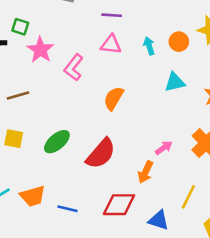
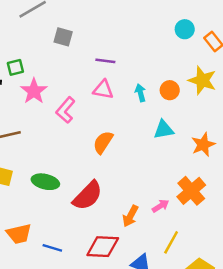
green square: (20, 27) -> (15, 67), turned -35
green ellipse: (57, 142) -> (45, 182), turned 50
pink arrow: (164, 148) -> (160, 206), moved

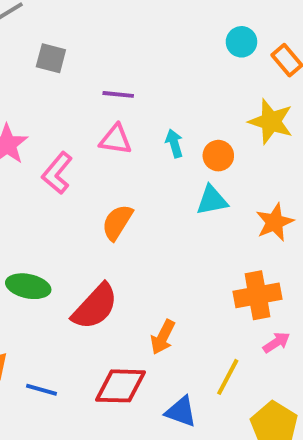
orange circle: (170, 90) -> (218, 156), moved
orange cross: (191, 191) -> (258, 295), turned 32
pink arrow: (160, 206) -> (276, 342), moved

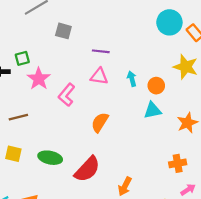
cyan circle: (241, 42) -> (169, 22), size x1.5
orange cross: (258, 295) -> (178, 163), size x0.7

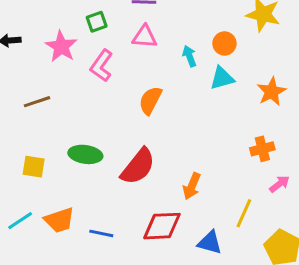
green square: (22, 58) -> (97, 22), moved
cyan arrow: (132, 79) -> (189, 56), moved
yellow square: (13, 154) -> (34, 167), moved

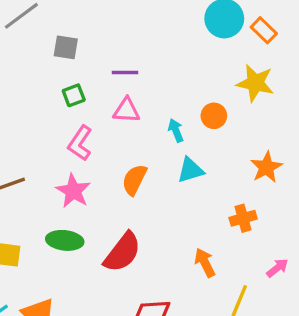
pink star: (61, 46) -> (73, 191), moved
cyan triangle: (222, 78) -> (190, 170), moved
orange cross: (262, 149) -> (243, 218), moved
orange arrow: (192, 186) -> (205, 263), moved, turned 132

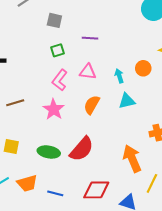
pink triangle: (126, 110) -> (88, 72), moved
green ellipse: (65, 240) -> (49, 152), moved
orange arrow: (205, 263) -> (132, 159), size x1.5

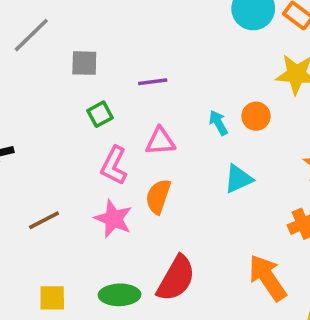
cyan arrow: (119, 76) -> (218, 123), moved
orange semicircle: (92, 105) -> (158, 196), moved

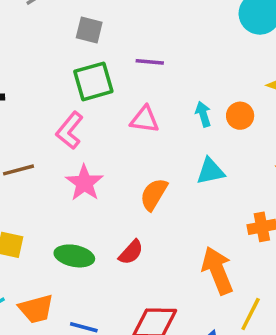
green square: (100, 114) -> (93, 81), size x1.6
pink L-shape: (114, 165) -> (70, 130), moved
orange semicircle: (158, 196) -> (154, 194), moved
red semicircle: (176, 278) -> (131, 252), size x0.6

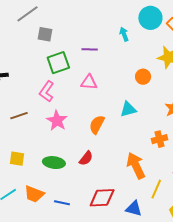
gray square: (89, 30) -> (45, 34), moved
cyan arrow: (203, 114) -> (124, 34), moved
orange trapezoid: (36, 309) -> (34, 194), turned 40

